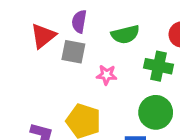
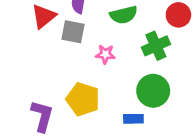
green cross: (159, 66) -> (156, 46), turned -36

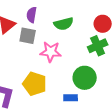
green cross: (156, 46) -> (98, 46), moved
pink star: (105, 54) -> (51, 52), size x1.5

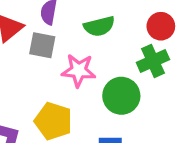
green circle: (85, 78) -> (121, 96), moved

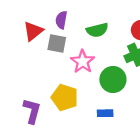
pink star: (79, 70) -> (83, 62), turned 30

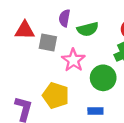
purple semicircle: (61, 20) -> (64, 18), moved
red triangle: (33, 31) -> (25, 30), turned 40

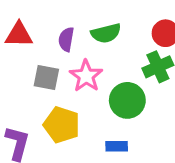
purple semicircle: (64, 18) -> (66, 39), moved
gray square: (48, 42) -> (46, 78), moved

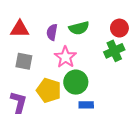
gray square: (46, 78) -> (24, 61), moved
green circle: (127, 100) -> (76, 82), moved

